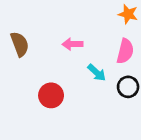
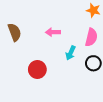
cyan arrow: (97, 73) -> (71, 53), turned 72

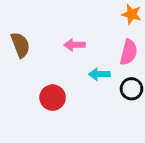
cyan arrow: (71, 53) -> (99, 74), turned 64

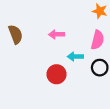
red circle: (53, 98) -> (56, 74), moved

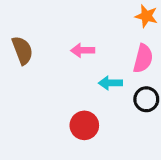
red circle: (56, 74) -> (84, 125), moved

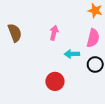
pink arrow: (83, 50) -> (54, 33), turned 104

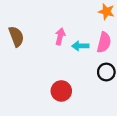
cyan arrow: (72, 54) -> (80, 46), moved

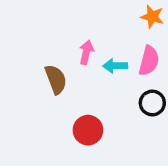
brown semicircle: (16, 36) -> (56, 79), moved

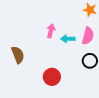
brown semicircle: (56, 79) -> (18, 55), moved

